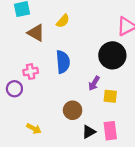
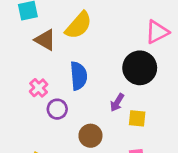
yellow semicircle: (63, 21) -> (79, 25), size x1.6
pink cross: (31, 72) -> (39, 88), turned -32
purple circle: (14, 89) -> (57, 109), moved

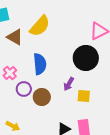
brown circle: (90, 136) -> (42, 97), moved

